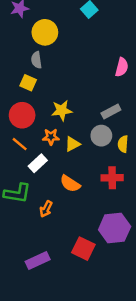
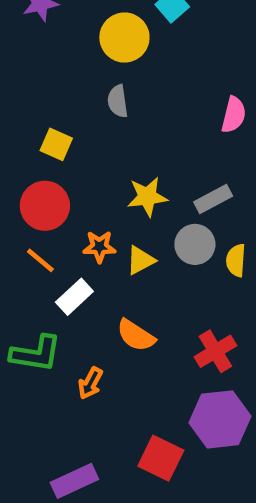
yellow circle: (45, 32) -> (124, 37), moved
gray semicircle: (36, 60) -> (118, 101), moved
yellow star: (62, 110) -> (147, 197), moved
red cross: (112, 178) -> (215, 351), moved, turned -30

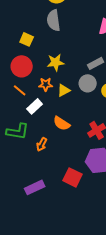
gray semicircle: (118, 101) -> (54, 20), size x1.5
yellow star: (147, 197) -> (56, 62), moved

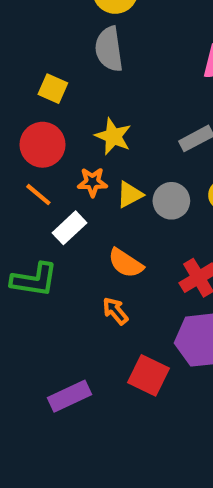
yellow star: (56, 62) -> (113, 136), turned 30
gray circle: (88, 83) -> (171, 201), moved
orange arrow: (42, 144) -> (115, 311), moved, turned 112

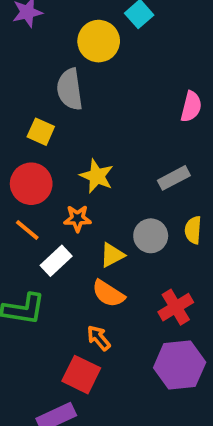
gray semicircle: (109, 49) -> (70, 89), moved
yellow triangle: (130, 195) -> (112, 255), moved
red square: (149, 375) -> (81, 375), moved

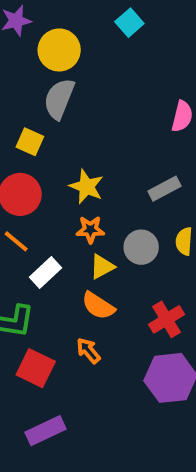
yellow circle: (99, 41) -> (59, 50), moved
gray semicircle: (70, 89) -> (59, 99), turned 30
orange star: (77, 218) -> (90, 230), moved
red square: (81, 375) -> (36, 368), moved

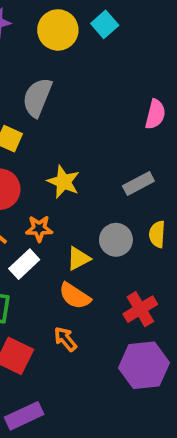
yellow circle: (59, 50) -> (58, 30), moved
orange star: (90, 230) -> (39, 229), moved

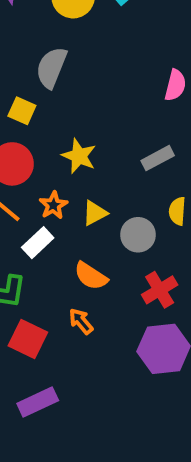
orange star: (39, 229) -> (53, 205), turned -30
gray circle: (116, 240) -> (138, 235), moved
yellow triangle: (78, 259) -> (95, 213), moved

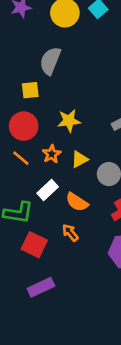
yellow square: (22, 111) -> (30, 90), turned -30
yellow star: (79, 156) -> (69, 121), turned -30
white rectangle: (38, 243) -> (48, 190), moved

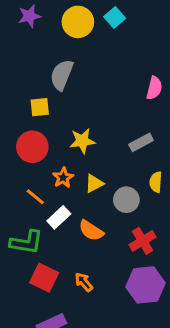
orange line: (21, 158) -> (35, 197), moved
orange arrow: (70, 233) -> (84, 282), moved

